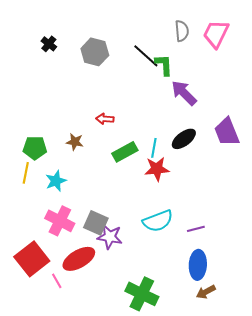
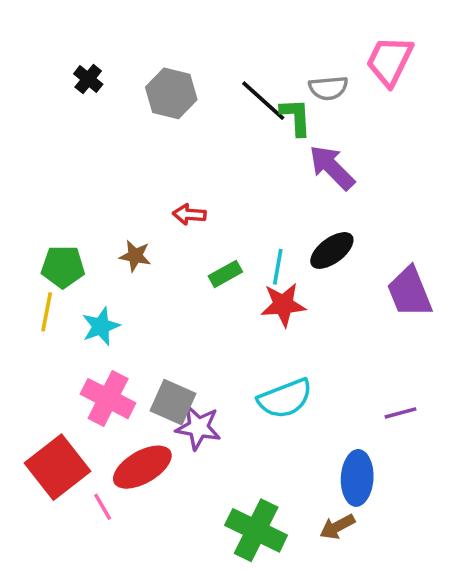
gray semicircle: (182, 31) -> (328, 88), moved, turned 90
purple trapezoid: (227, 132) -> (410, 292), moved
green rectangle: (125, 152) -> (225, 274), size x0.7
purple line: (196, 229) -> (400, 413), moved
brown arrow: (206, 292) -> (337, 527), moved

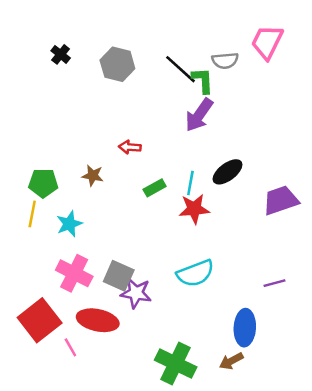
purple arrow: (332, 167) -> (199, 115), moved, turned -100
purple trapezoid: (410, 292) -> (281, 200), turned 93
red ellipse: (142, 467) -> (98, 320), turned 42

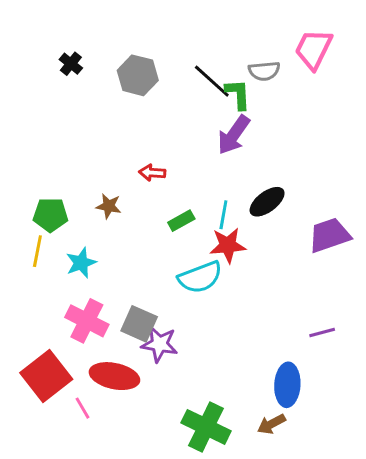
cyan semicircle: (195, 273) -> (200, 277), moved

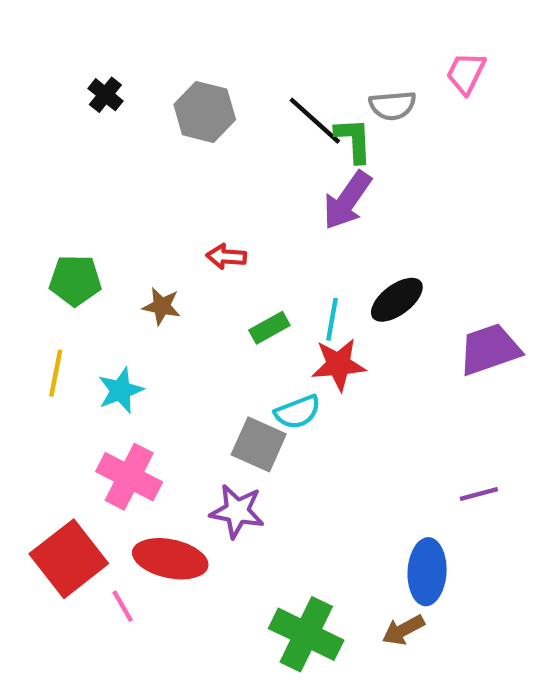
pink trapezoid: (314, 49) -> (466, 73), size x0.7
green pentagon: (51, 215) -> (75, 280), moved
cyan semicircle: (200, 277) -> (298, 412), size x0.7
gray square: (139, 324) -> (259, 444), moved

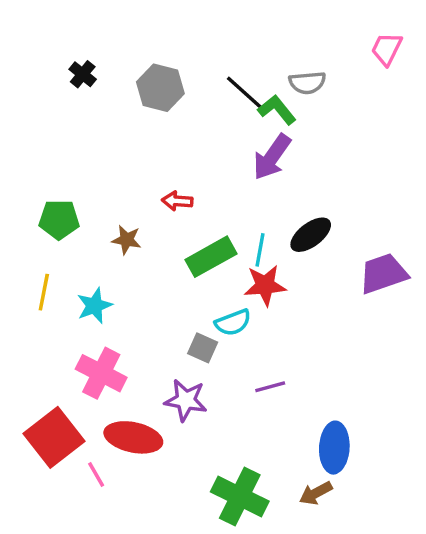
pink trapezoid: (466, 73) -> (387, 49), moved
green L-shape: (354, 140) -> (277, 110), turned -36
green rectangle: (269, 328) -> (211, 257), size x1.6
gray square: (259, 444) -> (203, 348), size x0.7
purple line: (479, 494) -> (270, 387), moved

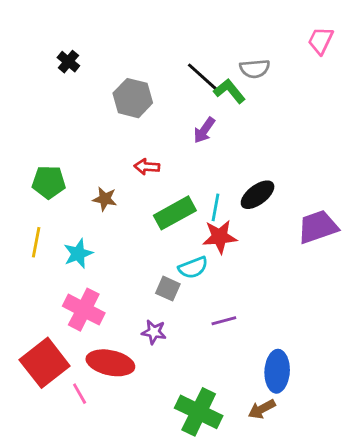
gray hexagon: (160, 88) -> (133, 98), moved
purple arrow: (272, 157) -> (204, 130), moved, size x0.7
purple star: (186, 400) -> (154, 332), size x0.7

